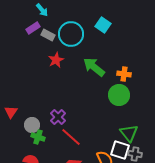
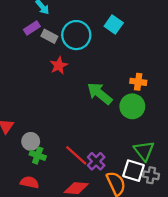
green arrow: (94, 67) -> (100, 93), moved
purple cross: (58, 117) -> (96, 161), moved

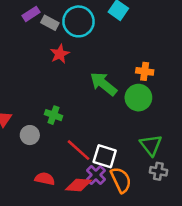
green cross: (38, 155) -> (54, 115), moved
purple cross: (96, 161) -> (96, 175), moved
white square: (134, 171) -> (105, 156), moved
red semicircle: (30, 182) -> (45, 179), moved

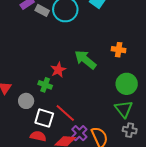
red star: (60, 54) -> (58, 70), moved
green circle: (138, 98) -> (127, 84), moved
white square: (105, 156) -> (44, 118), moved

